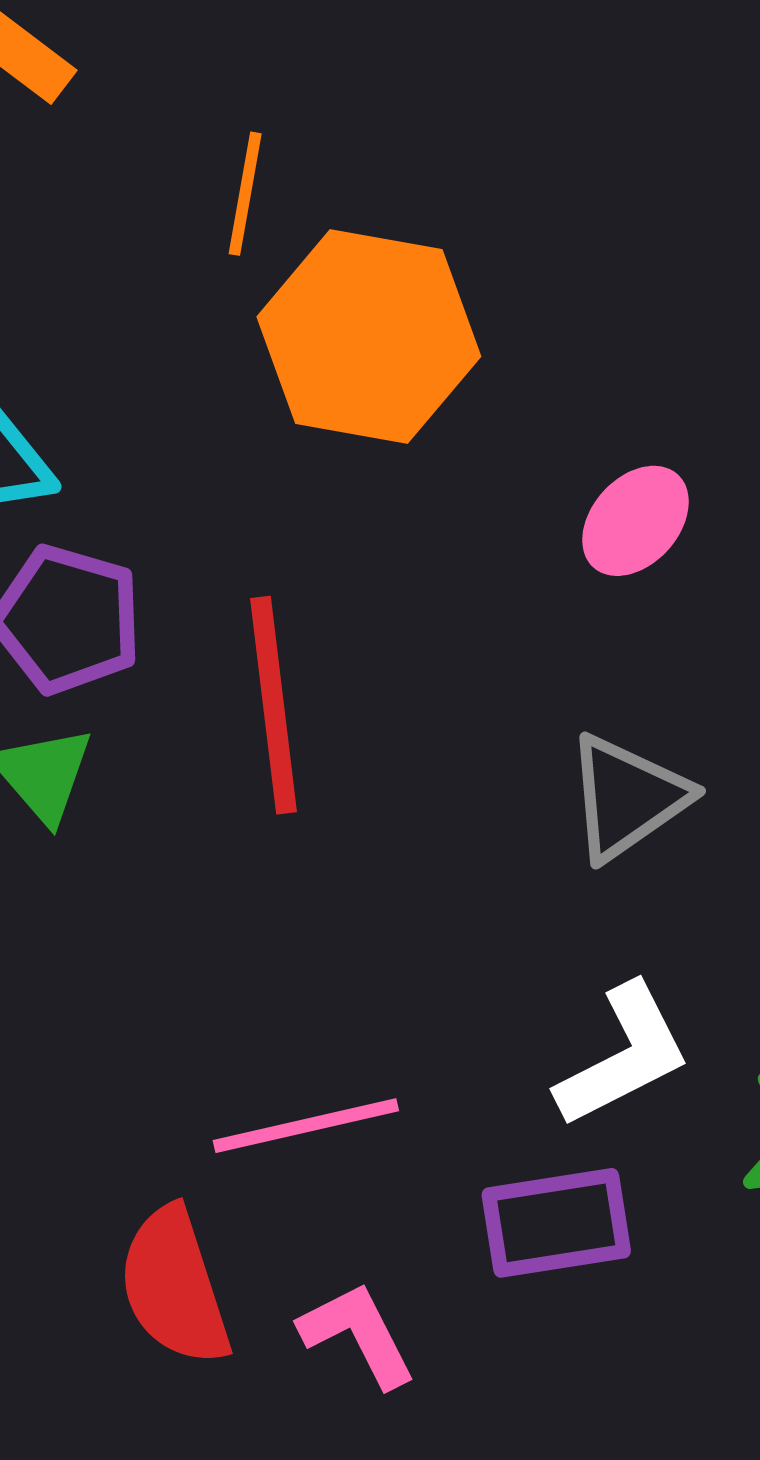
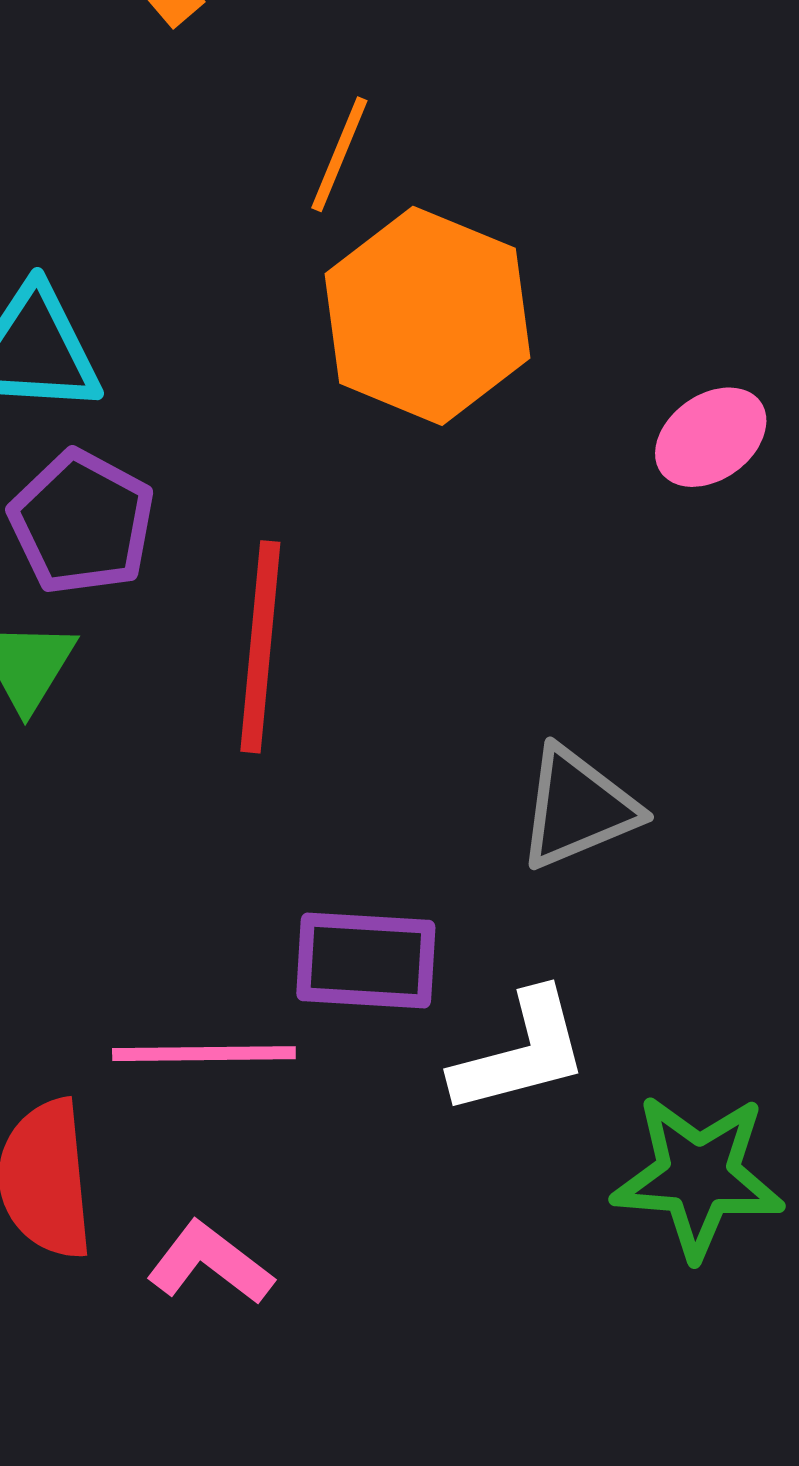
pink ellipse: (635, 521) -> (711, 437), moved
purple rectangle: (556, 1223) -> (366, 961), moved
pink L-shape: (358, 1335) -> (210, 1263), turned -38

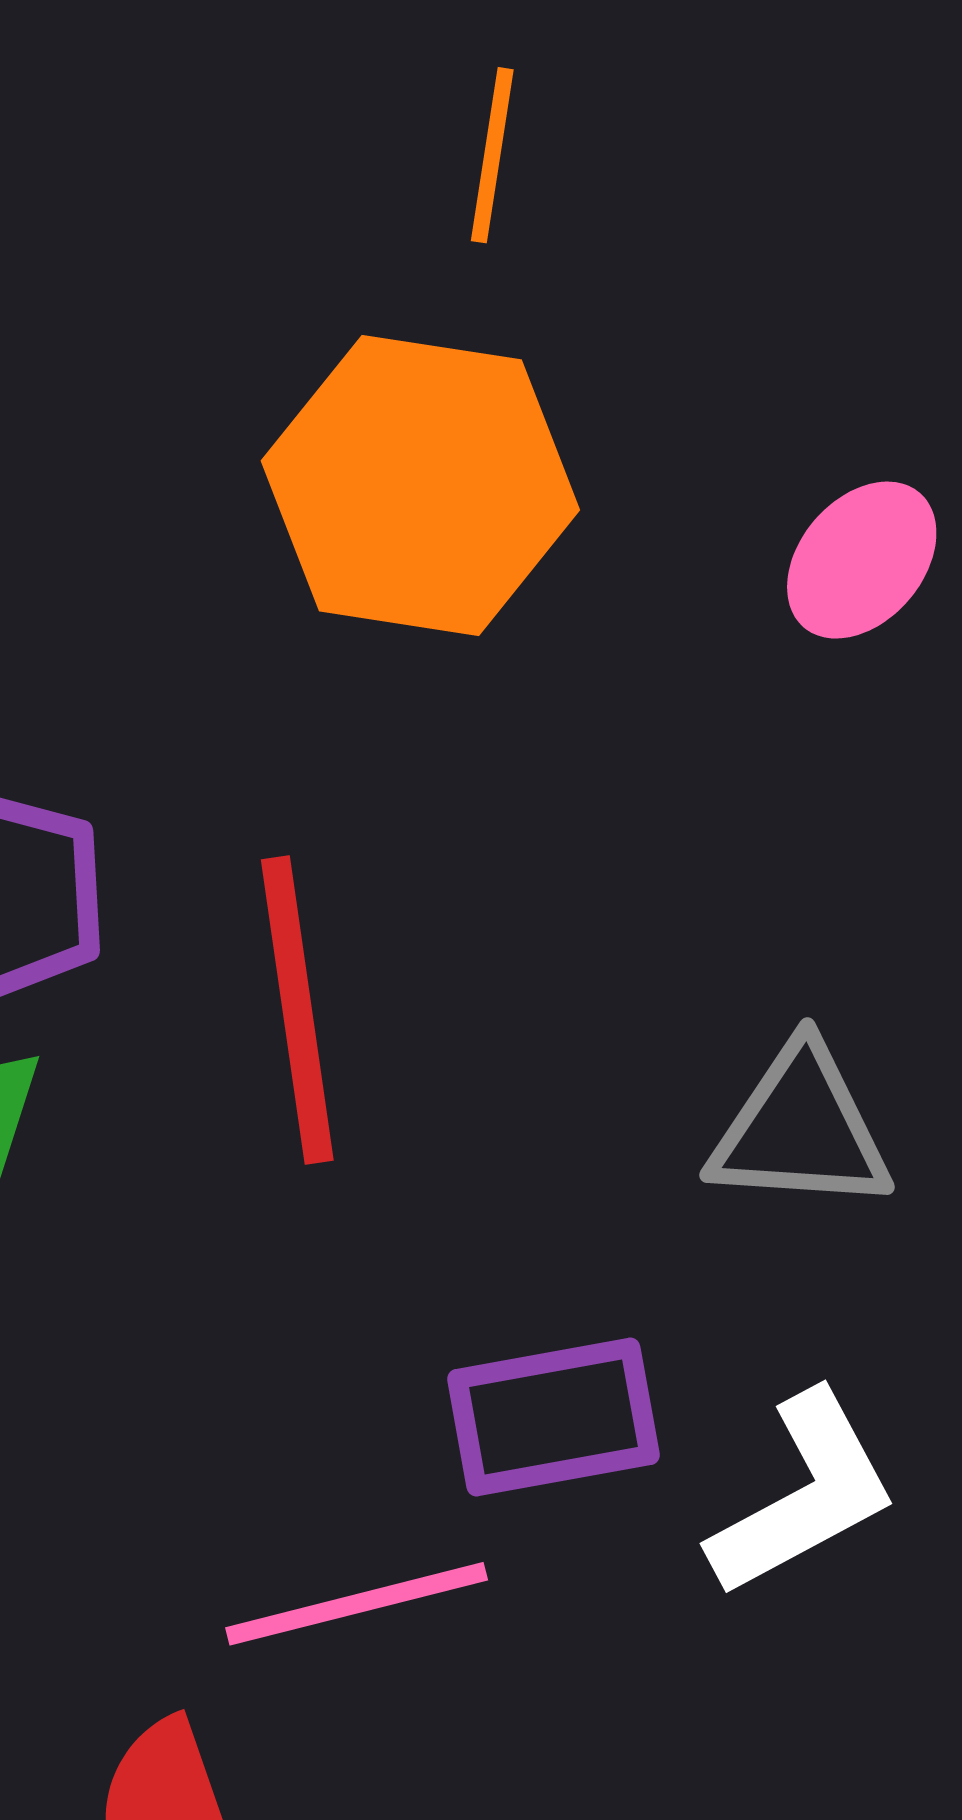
orange line: (339, 154) -> (492, 155), moved
gray triangle: (578, 808) -> (800, 1129), turned 40

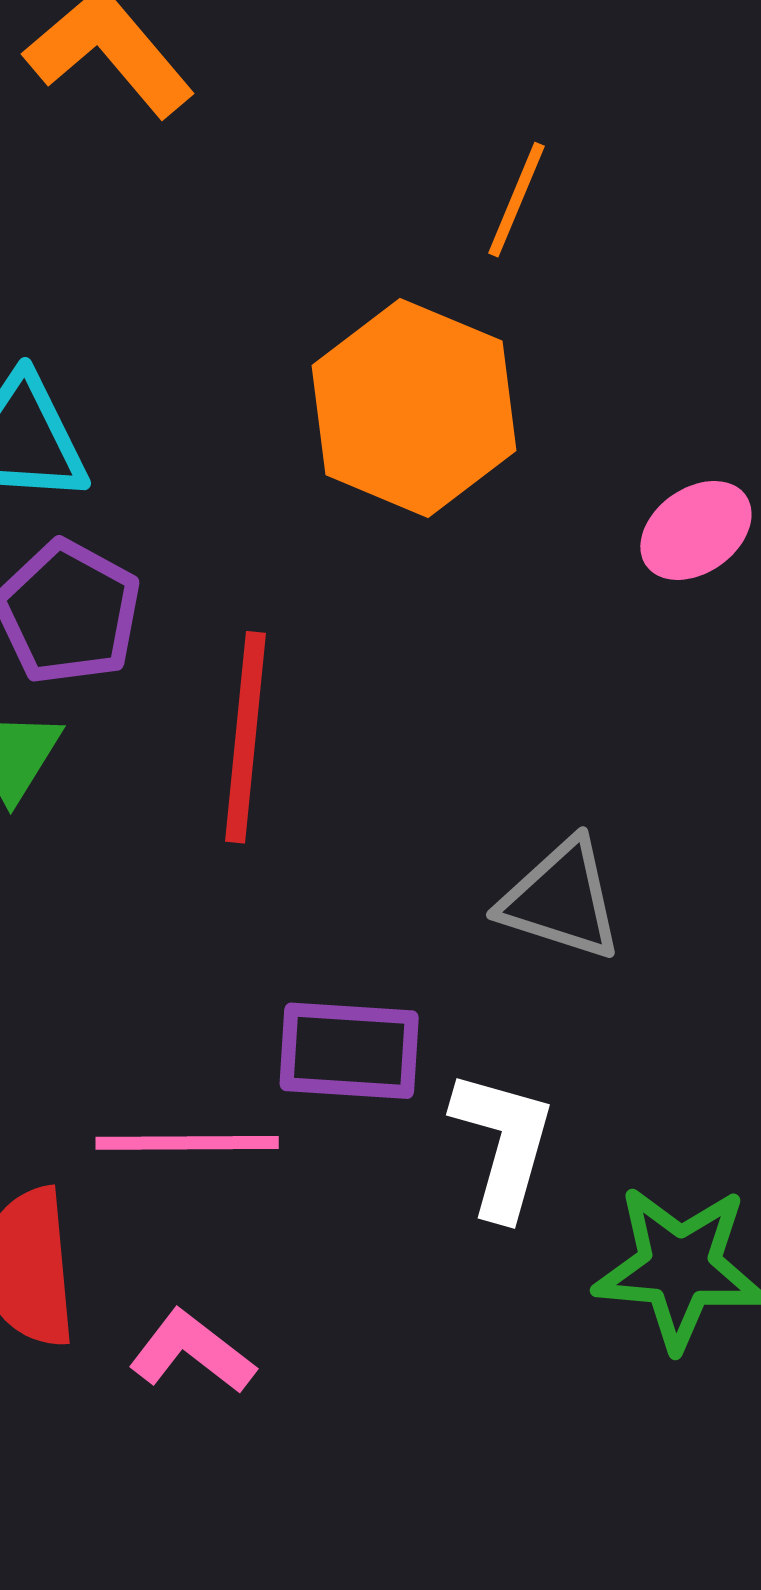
white L-shape: (804, 1495) -> (503, 1144), turned -60

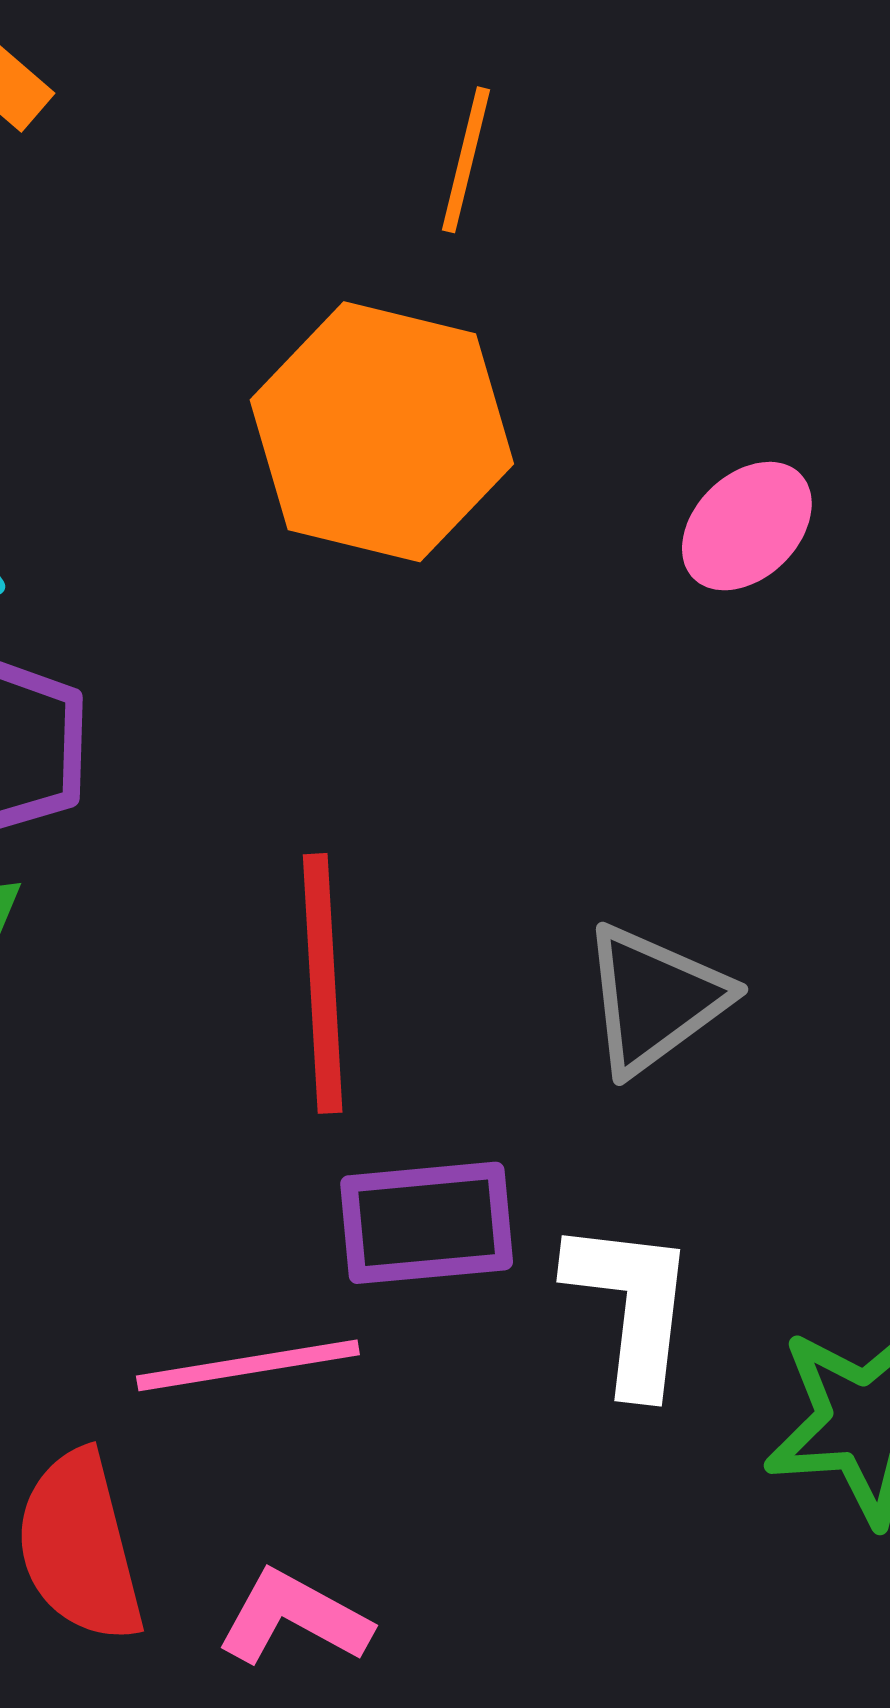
red line: (245, 737) -> (323, 983), moved
gray triangle: (561, 900) -> (655, 999), turned -45

